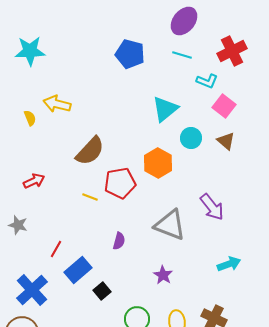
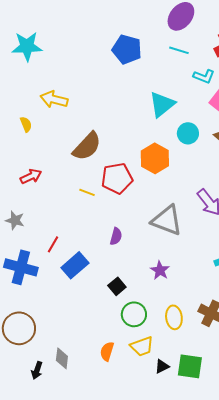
yellow semicircle: (30, 118) -> (26, 124), moved
blue cross: (32, 290) -> (21, 267), moved, turned -32
black square: (102, 291) -> (117, 286), moved

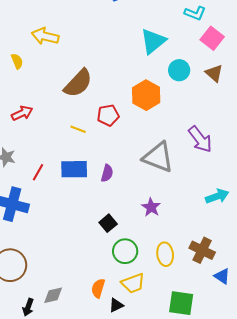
red pentagon: (117, 178) -> (108, 115), size x0.7
red line: (53, 244) -> (38, 172), moved
blue rectangle: (75, 265) -> (74, 169), moved, turned 40
gray diamond: (62, 358) -> (53, 295), turned 70
black triangle: (162, 366) -> (116, 305), moved

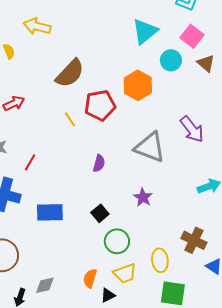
pink square: (212, 38) -> (192, 36), moved
red pentagon: (108, 115) -> (100, 105), size x1.4
yellow line: (78, 129) -> (70, 119), turned 35
blue rectangle: (74, 169) -> (50, 212), moved
yellow ellipse: (165, 254) -> (160, 260), moved

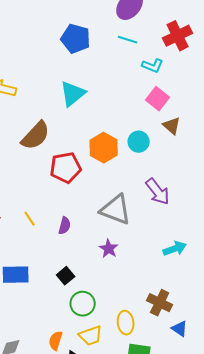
cyan triangle: (145, 31) -> (73, 94), moved
cyan circle: (171, 60) -> (139, 142), moved
yellow line: (70, 119) -> (30, 219), moved
purple star: (143, 197) -> (109, 249), moved

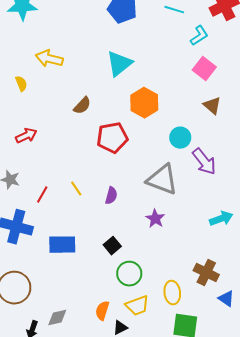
cyan L-shape: (153, 66) -> (199, 36), turned -55
brown triangle: (172, 126) -> (212, 106), moved
brown semicircle: (36, 136) -> (82, 106), size x0.6
cyan circle: (139, 142) -> (180, 138), moved
orange hexagon: (104, 148) -> (144, 103), moved

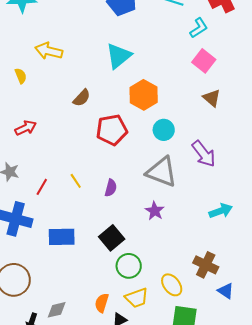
cyan circle: (180, 138) -> (164, 130), moved
black square: (112, 246) -> (112, 238), size x1.4
yellow ellipse: (172, 293) -> (172, 285), turned -30

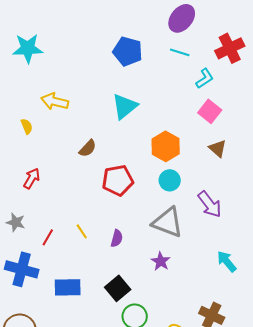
orange hexagon: (144, 95) -> (166, 146), moved
red arrow: (26, 128) -> (32, 178), turned -35
cyan arrow: (221, 211) -> (227, 261), turned -110

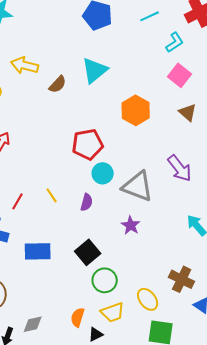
cyan line: (180, 52) -> (150, 16), turned -42
brown semicircle: (88, 148) -> (58, 84), moved
cyan circle: (170, 180) -> (103, 173), moved

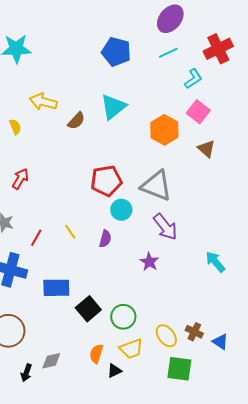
orange hexagon: (136, 110) -> (164, 130), moved
purple arrow: (180, 168) -> (165, 227), moved
gray triangle: (138, 186) -> (156, 186), moved
black square: (88, 252) -> (88, 309), moved
brown cross: (182, 279) -> (194, 332), moved, size x0.7

